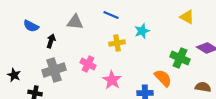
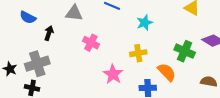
yellow cross: (117, 43) -> (138, 53), moved
pink cross: (88, 64) -> (91, 43), moved
gray cross: (54, 70) -> (37, 64), moved

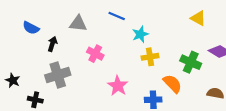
cyan star: (145, 23) -> (140, 34), moved
yellow cross: (138, 53) -> (150, 57), moved
gray cross: (37, 64) -> (58, 75), moved

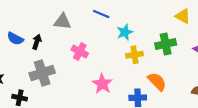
blue semicircle: (31, 28) -> (15, 39), moved
green cross: (191, 62) -> (166, 44), moved, turned -36

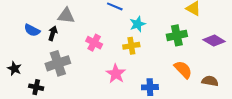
gray triangle: (63, 21) -> (66, 16), moved
yellow cross: (134, 55) -> (131, 46), moved
orange semicircle: (157, 82) -> (183, 70), moved

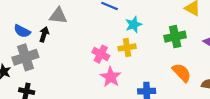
pink cross: (94, 43) -> (101, 54), moved
gray cross: (58, 63) -> (25, 57), moved

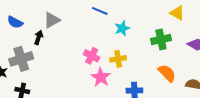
gray triangle: (58, 16) -> (52, 20), turned -36
blue semicircle: (22, 31) -> (15, 22), moved
yellow cross: (127, 47) -> (118, 59), moved

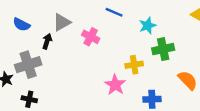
cyan star: (122, 28) -> (148, 26), moved
green cross: (161, 40) -> (163, 49), moved
pink cross: (92, 56) -> (91, 37), moved

